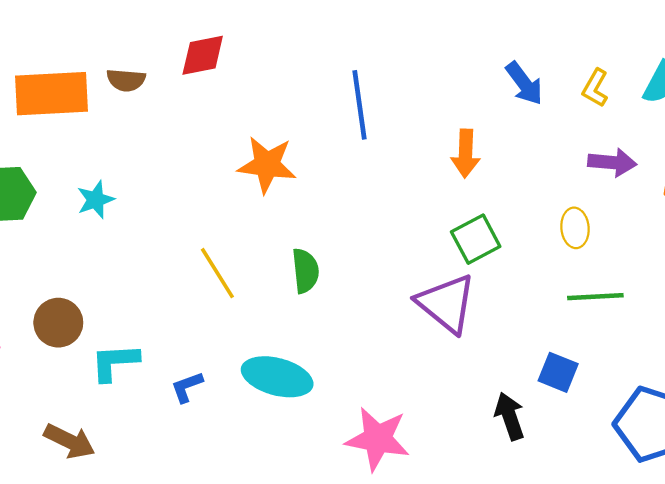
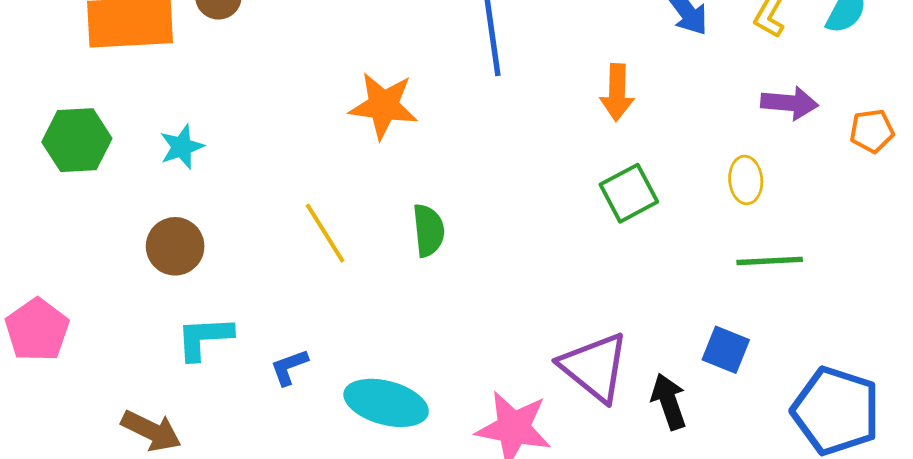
purple triangle: (446, 303) -> (594, 367), moved
brown circle: (58, 323) -> (175, 246), moved
cyan ellipse: (277, 377) -> (386, 403), moved

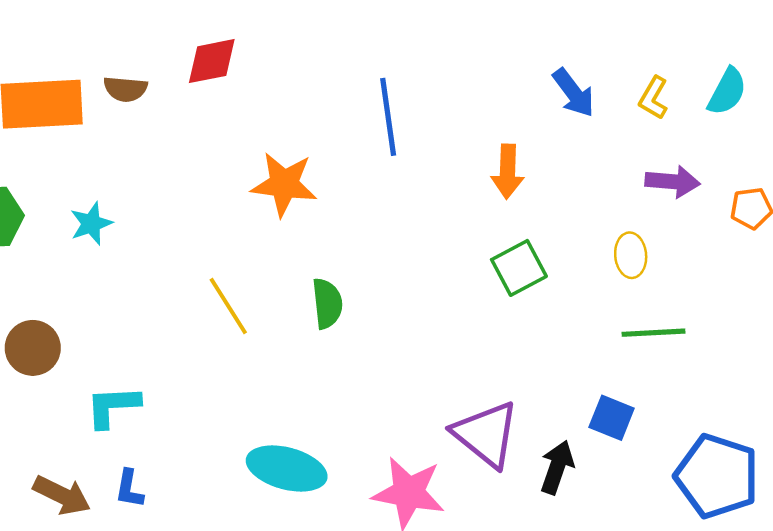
brown circle: (175, 246) -> (33, 348), moved
blue L-shape: (289, 367) -> (129, 489), moved, turned -60
black arrow: (669, 402) -> (557, 467), turned 38

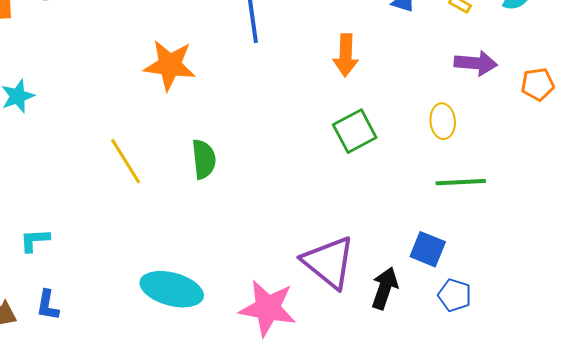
cyan L-shape: (113, 406) -> (35, 240), size x0.7
blue pentagon: (717, 476) -> (455, 295), moved, size x0.5

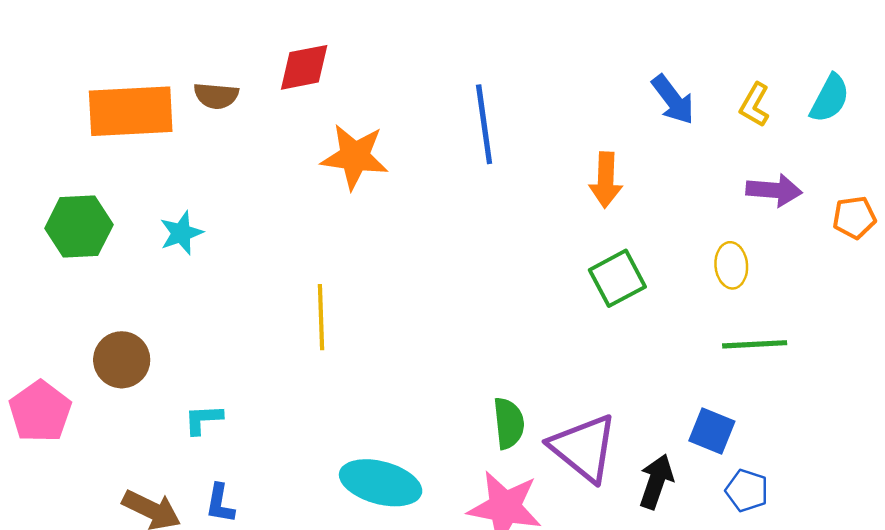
orange star: (170, 65) -> (355, 157), moved
green semicircle: (204, 159) -> (509, 423), moved
yellow line: (126, 161) -> (321, 317), turned 30

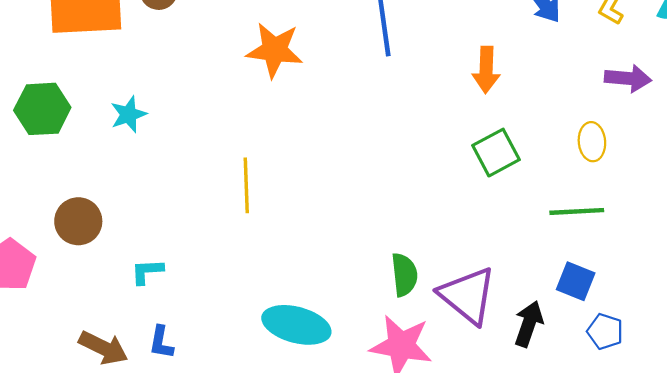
green line: (755, 344) -> (577, 211), moved

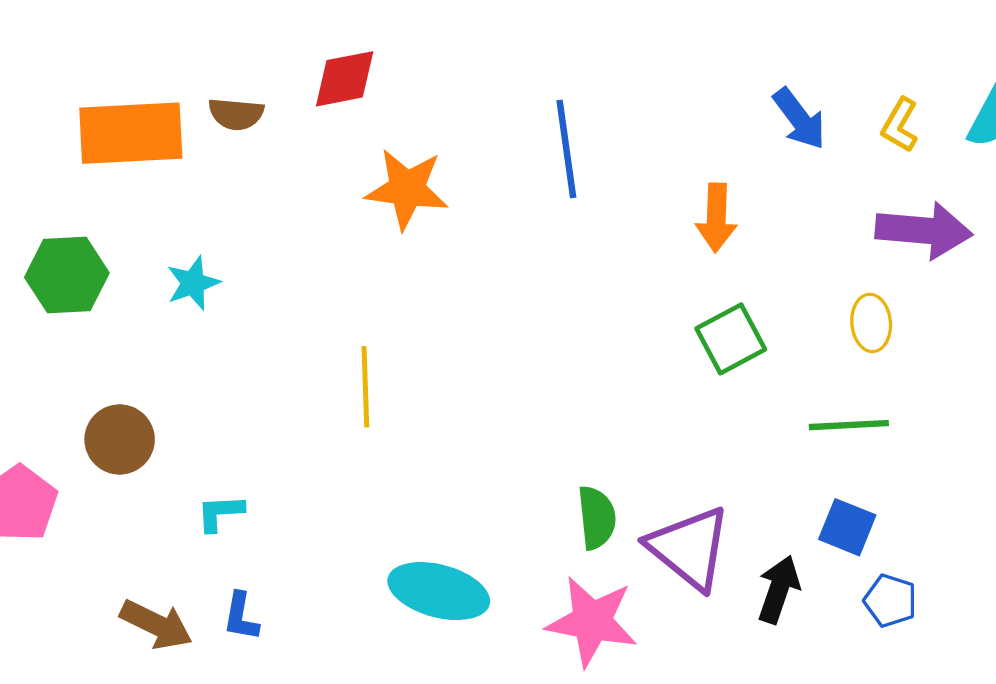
purple arrow: (628, 78) -> (924, 230), size x1.4

